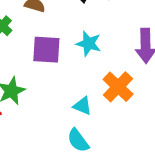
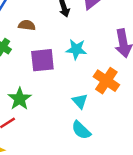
cyan triangle: (82, 106) -> (80, 101), turned 35

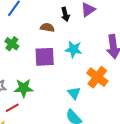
brown semicircle: (27, 25) -> (47, 27), moved
green star: (20, 99) -> (24, 88), turned 30

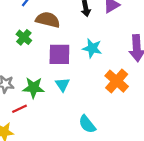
brown semicircle: (47, 27) -> (48, 20), moved, size x1.5
cyan triangle: (74, 93) -> (62, 84), moved

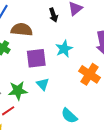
cyan star: (92, 48) -> (64, 49), turned -30

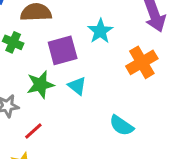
orange cross: (89, 74) -> (142, 62), turned 35
green star: (18, 91) -> (40, 85), moved

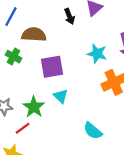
cyan star: (100, 31) -> (97, 54), moved, turned -30
green star: (40, 85) -> (34, 107), moved, turned -30

